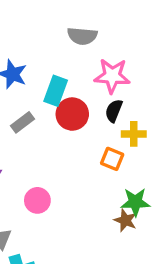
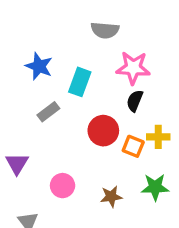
red circle: (72, 114) -> (103, 131), moved
yellow cross: (134, 134) -> (158, 137), moved
brown star: (125, 220) -> (111, 197), moved, turned -30

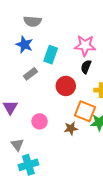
gray semicircle: (105, 30) -> (32, 21), moved
orange square: (133, 146) -> (85, 111), moved, size x1.5

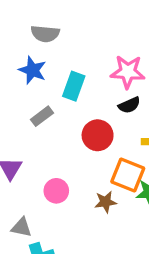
black semicircle: (86, 67) -> (129, 105), turned -136
gray triangle: (17, 145) -> (21, 227), turned -40

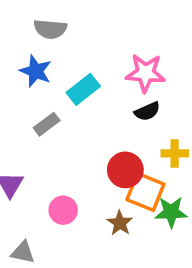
cyan rectangle: (74, 86) -> (83, 89), turned 32
red circle: (98, 135) -> (125, 170), moved
brown star: (106, 202) -> (120, 223), turned -30

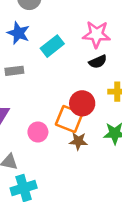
gray rectangle: (47, 124) -> (14, 71), moved, turned 30
orange square: (145, 192) -> (69, 119), moved
brown star: (120, 223) -> (78, 141), turned -30

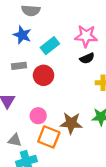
red circle: (82, 103) -> (43, 75), moved
orange square: (69, 119) -> (49, 137), moved
brown star: (78, 141) -> (71, 123), size x1.5

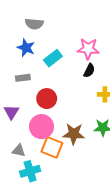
black semicircle: (87, 58) -> (89, 71), turned -40
red circle: (43, 75) -> (47, 99), moved
pink circle: (38, 116) -> (42, 127), size x1.5

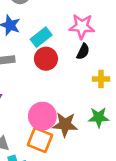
red circle: (47, 99) -> (46, 59), moved
pink circle: (42, 127) -> (42, 116), moved

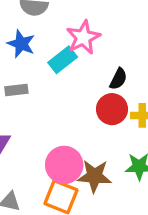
pink star: (82, 26) -> (83, 37), moved, turned -30
red circle: (46, 59) -> (112, 109), moved

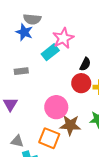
blue star: (21, 44) -> (24, 32), moved
pink circle: (64, 165) -> (56, 107), moved

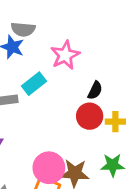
cyan rectangle: (50, 52) -> (34, 84), moved
pink circle: (56, 107) -> (49, 168), moved

